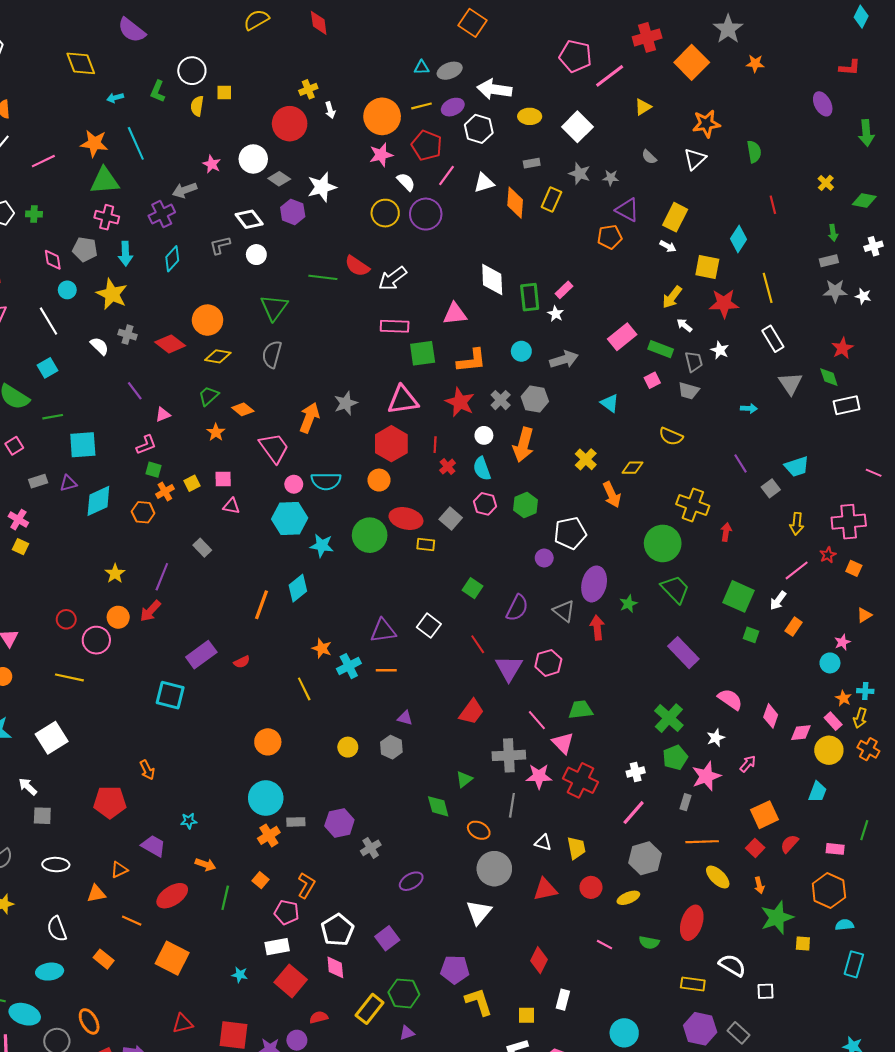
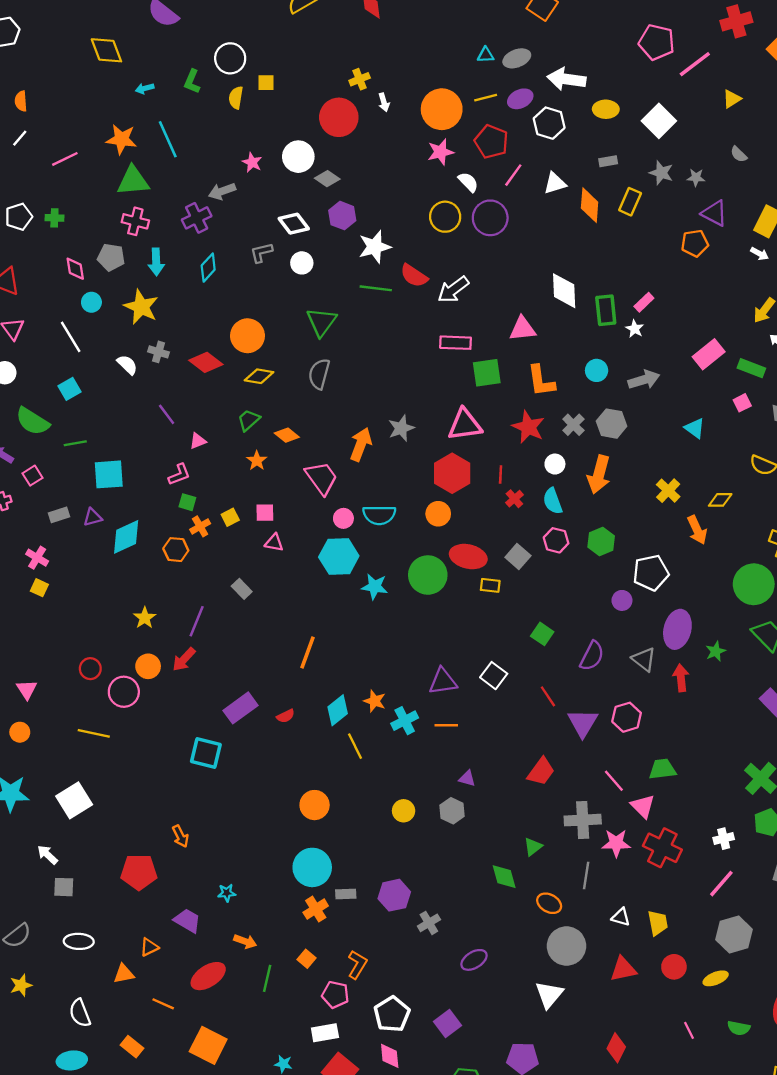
white star: (322, 187) -> (375, 247), moved
orange L-shape: (471, 361) -> (541, 381), turned 88
cyan diamond: (298, 588) -> (338, 710), moved
pink line: (604, 945) -> (689, 1030), turned 35

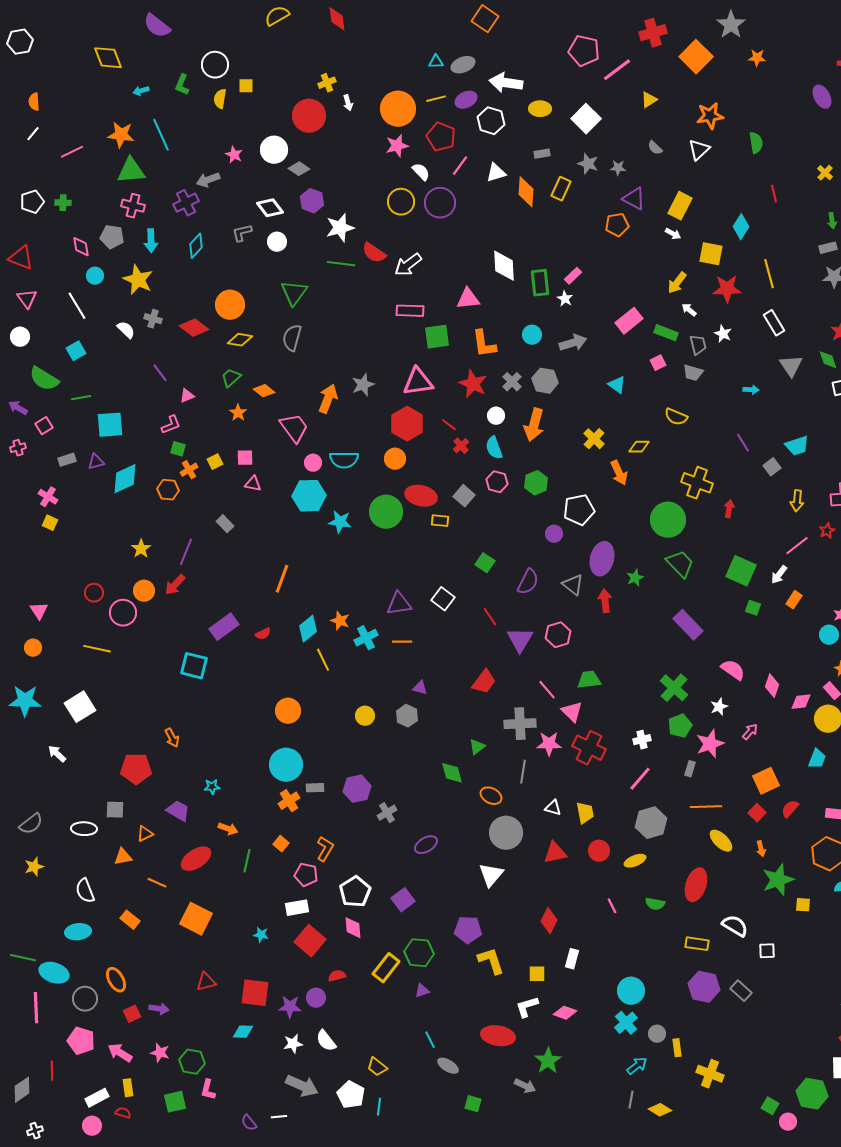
red line: (501, 474) -> (449, 425), turned -56
gray square: (64, 887) -> (115, 810), moved

